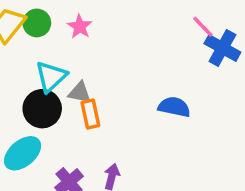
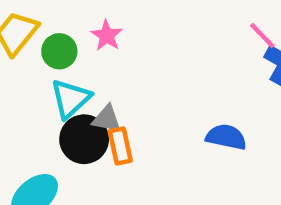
green circle: (37, 23) -> (59, 51), moved
black circle: (42, 109) -> (84, 139), moved

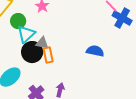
green circle: (59, 51) -> (18, 21), moved

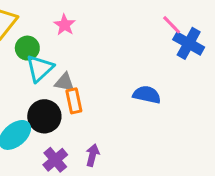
black circle: (32, 52) -> (44, 116), moved

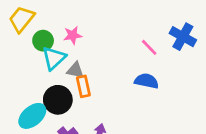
pink star: (65, 25) -> (73, 35), moved, turned 30
pink line: (172, 25) -> (149, 47), moved

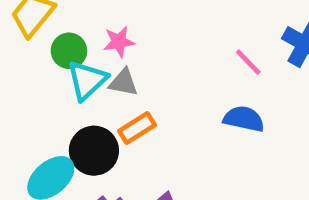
gray triangle: (75, 70) -> (123, 83), moved
orange rectangle: (83, 86) -> (137, 128), turned 70

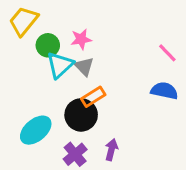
gray triangle: (123, 83) -> (84, 66), turned 35
black circle: (94, 151) -> (81, 115), moved

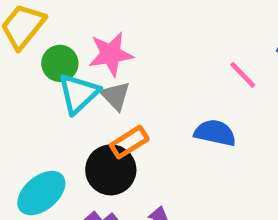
pink star: (81, 39) -> (111, 54), size x1.4
blue semicircle: (164, 91) -> (215, 133), moved

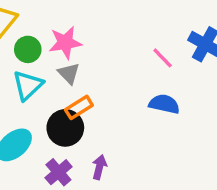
cyan triangle: (78, 93) -> (28, 85), moved
blue semicircle: (215, 133) -> (164, 104), moved

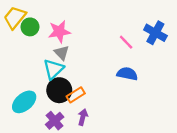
green circle: (28, 49) -> (30, 27), moved
cyan triangle: (28, 85) -> (53, 69), moved
orange rectangle: (79, 107) -> (76, 95), moved

